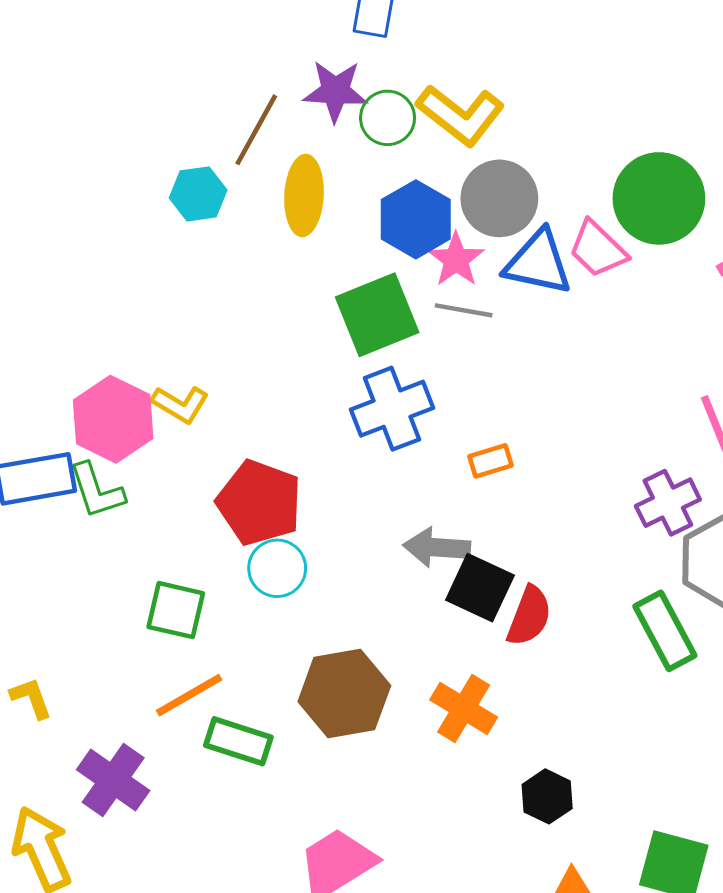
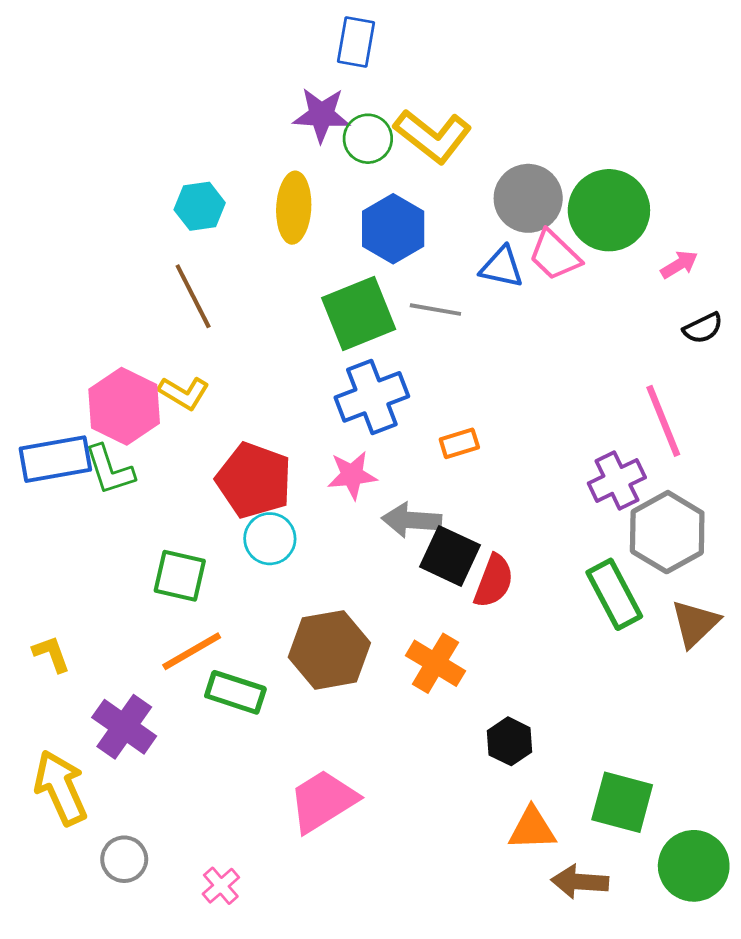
brown line: (256, 130) -> (193, 296), moved, turned -56
gray circle: (499, 198) -> (528, 198), moved
pink star: (456, 260) -> (352, 475), moved, turned 30
blue triangle: (538, 263) -> (502, 267), size x0.7

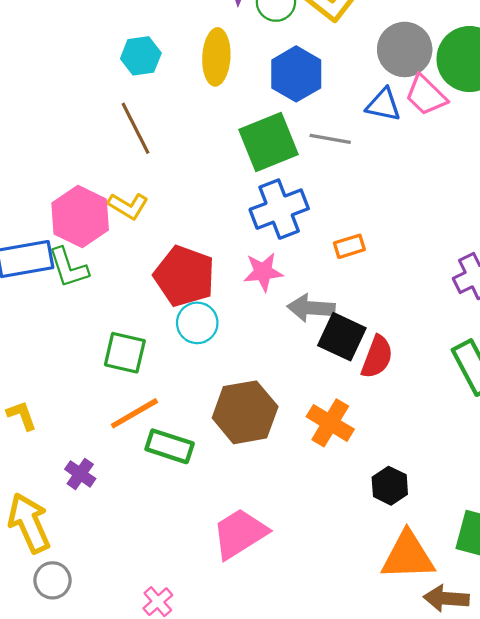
purple cross: (124, 727) -> (80, 474), size x0.6
orange triangle: (532, 829) -> (408, 556), size x1.4
gray circle: (124, 859) -> (53, 580), moved

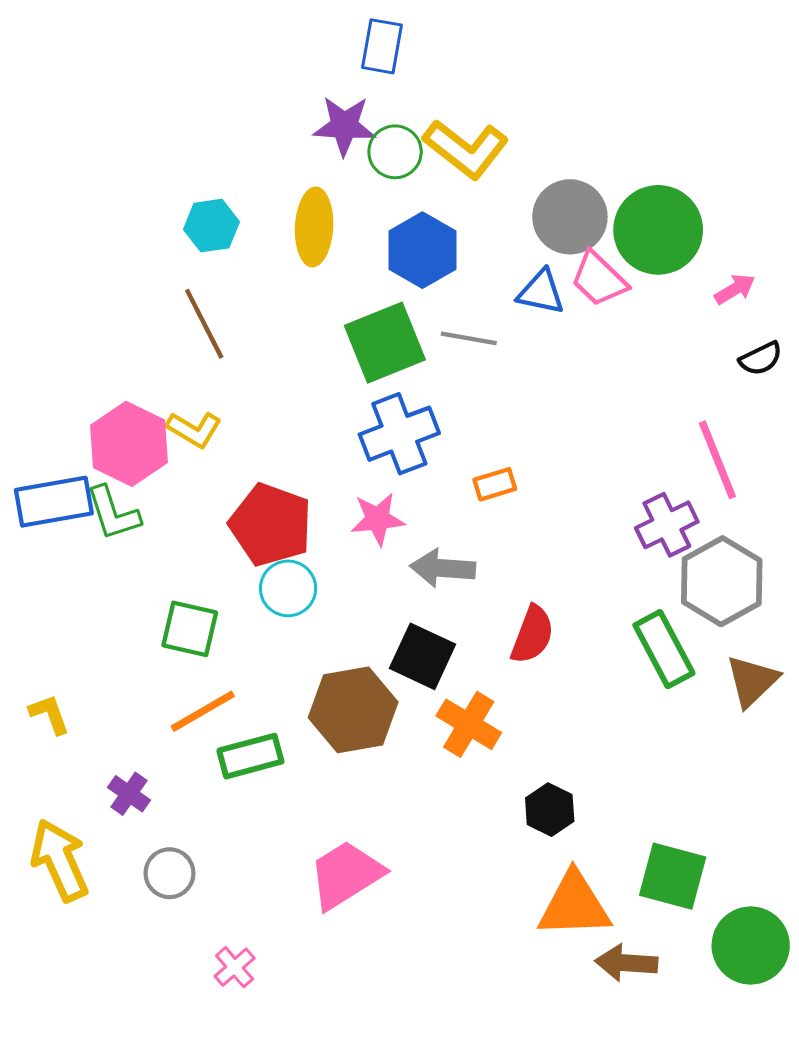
black square: (342, 337) -> (422, 656), moved
green rectangle: (170, 446) -> (250, 756), turned -33
gray circle: (53, 580) -> (169, 873), moved

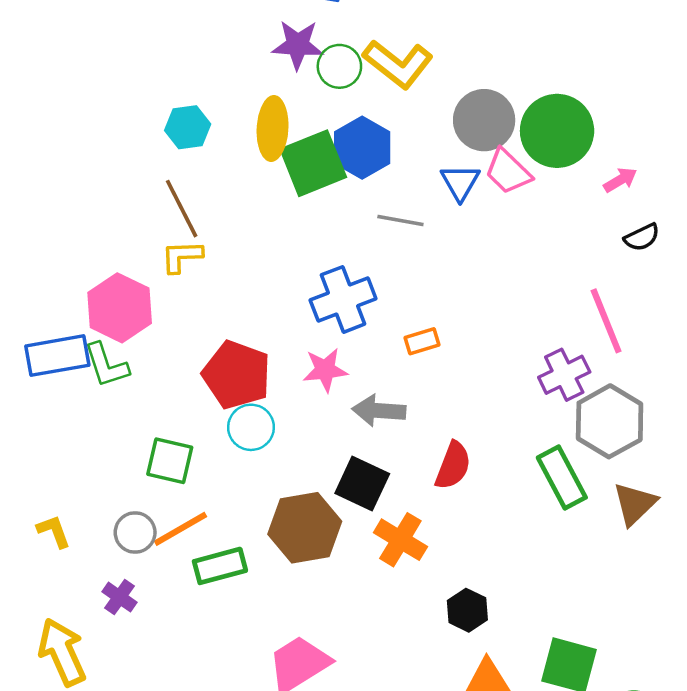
blue triangle: (541, 292) -> (460, 182), turned 48
green square: (385, 343) -> (313, 163), moved
yellow L-shape: (194, 429) -> (182, 256), moved, turned 147
gray circle: (169, 873) -> (135, 533), moved

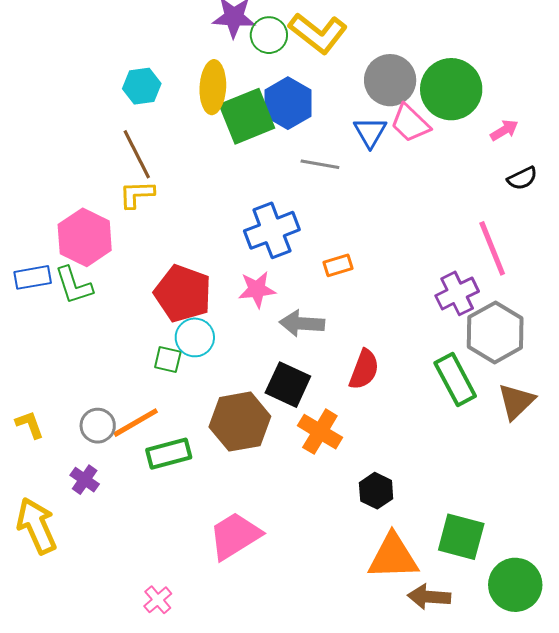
blue rectangle: (57, 356) -> (33, 277), size x0.7
green square: (170, 461) -> (168, 360), moved, size x0.7

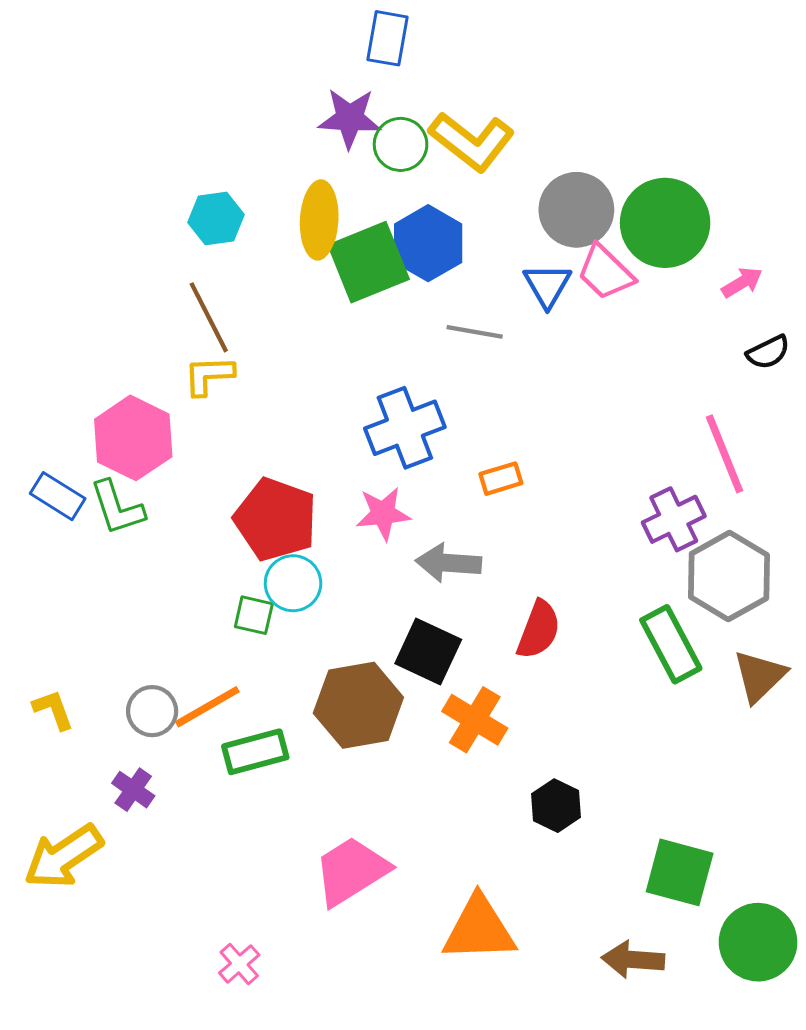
blue rectangle: (33, 277) -> (58, 496), turned 42
yellow arrow: (37, 526) -> (63, 856), turned -100
orange triangle: (393, 557) -> (479, 929), moved

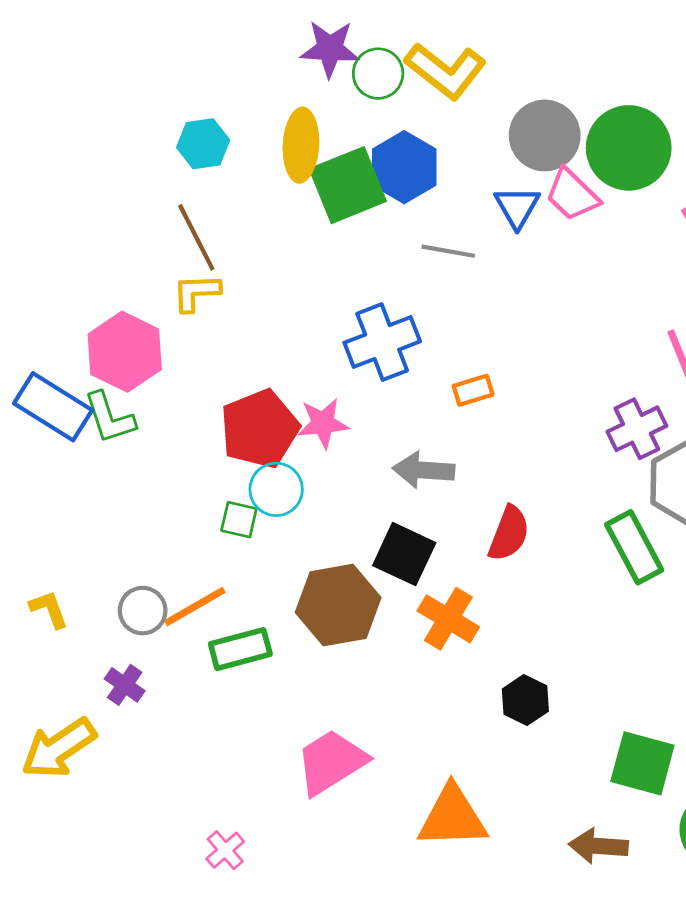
blue rectangle: (58, 496) -> (53, 407), size x1.5
pink star: (383, 513) -> (323, 423), moved
red pentagon: (276, 519) -> (260, 429), turned 30

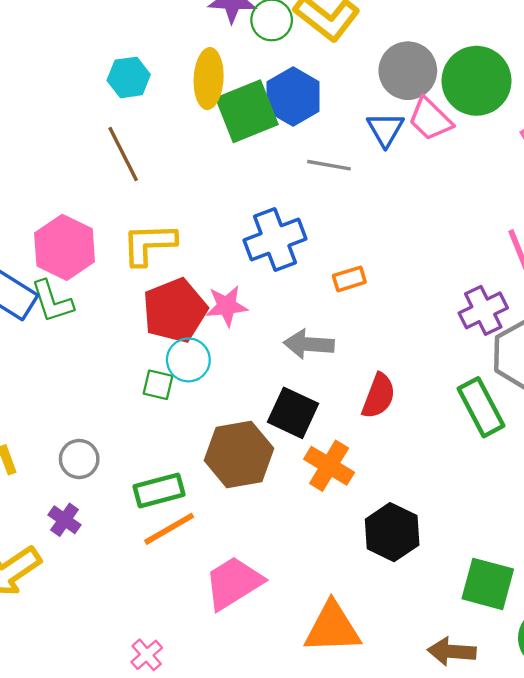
yellow L-shape: (196, 292) -> (149, 244), moved, size x1.4
orange line: (195, 606) -> (169, 529), moved
black hexagon: (525, 700) -> (392, 532), size x1.4

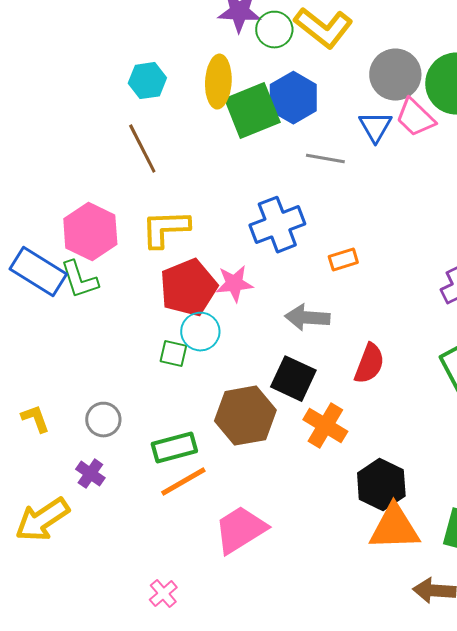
orange triangle: (332, 628) -> (394, 528), moved

